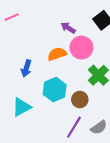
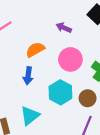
pink circle: (81, 48) -> (70, 59), moved
orange semicircle: (57, 54) -> (35, 50), moved

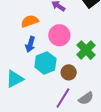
blue arrow: (28, 76) -> (30, 44), moved

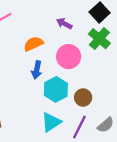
green cross: (86, 50) -> (99, 39), moved
cyan triangle: (15, 79) -> (51, 122), moved

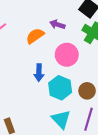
orange semicircle: (33, 44) -> (35, 36), moved
cyan triangle: (51, 122) -> (61, 119), turned -30

